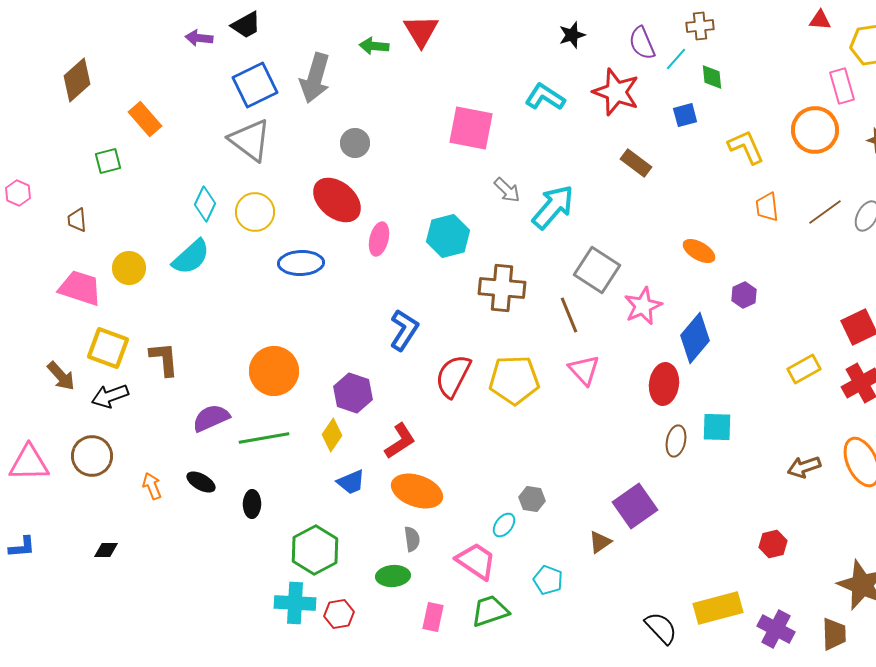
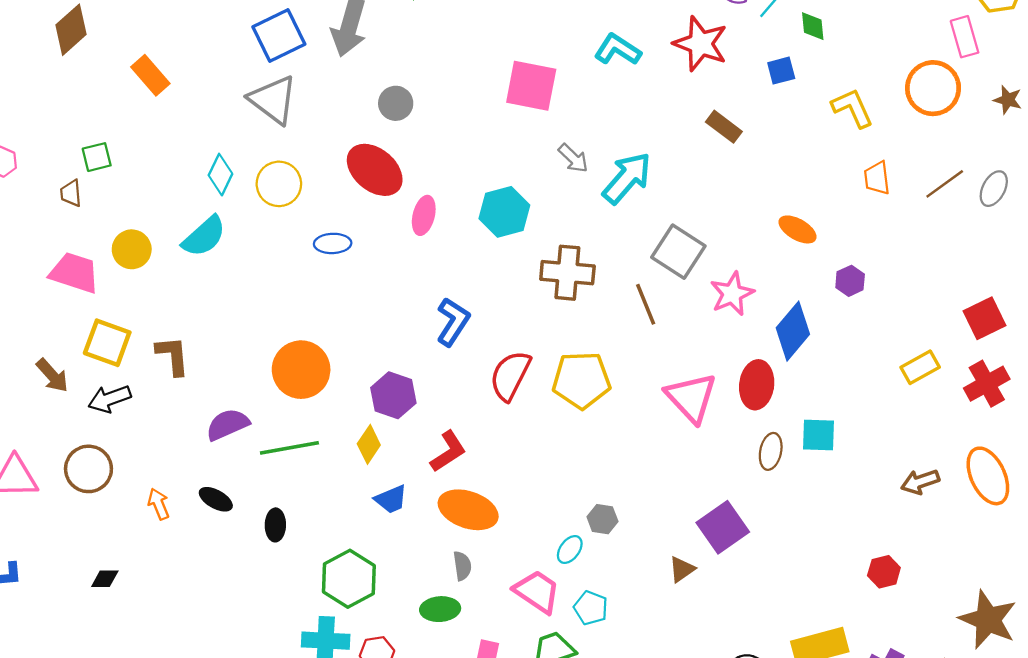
green square: (108, 161) -> (97, 157), moved
blue ellipse: (301, 263) -> (333, 243), size x0.7
pink triangle: (584, 370) -> (691, 398), moved, size x1.4
cyan pentagon: (548, 580) -> (591, 608), moved

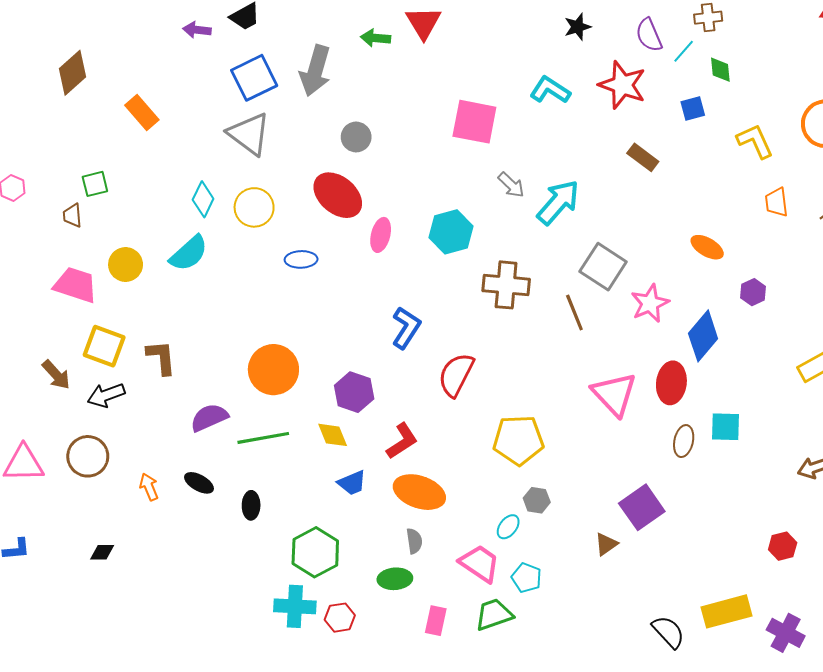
yellow pentagon: (581, 380) -> (518, 440), moved
yellow diamond: (369, 444) -> (333, 435), turned -56

